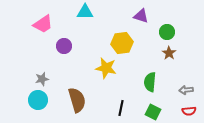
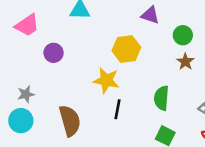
black line: (121, 108) -> (118, 109), moved

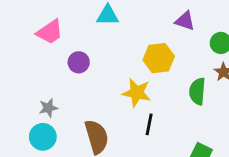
green semicircle: (161, 98) -> (197, 91), moved

